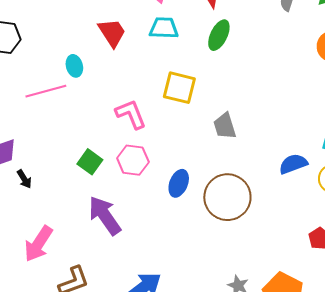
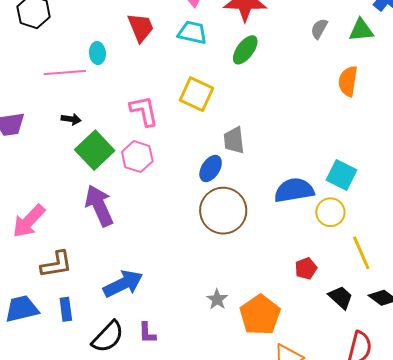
green square: (90, 162) -> (95, 150), size x1.5
blue semicircle: (293, 164) -> (294, 190), size x1.4
black arrow: (24, 179) -> (71, 119), moved, turned -60
blue ellipse: (179, 183) -> (211, 168), moved

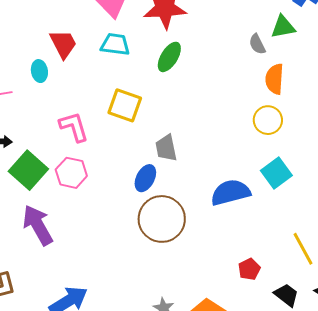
gray semicircle: (319, 29) -> (257, 44), moved, turned -50
cyan ellipse: (97, 53) -> (39, 71), moved
cyan square: (341, 175) -> (276, 173), turned 32
yellow circle: (330, 212) -> (268, 120), moved

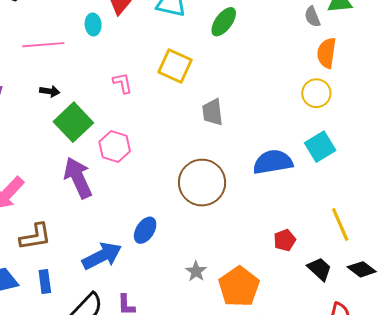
pink L-shape: (74, 127) -> (123, 83), size x0.7
pink hexagon: (71, 173) -> (115, 147), moved
blue ellipse: (145, 178) -> (145, 230), moved

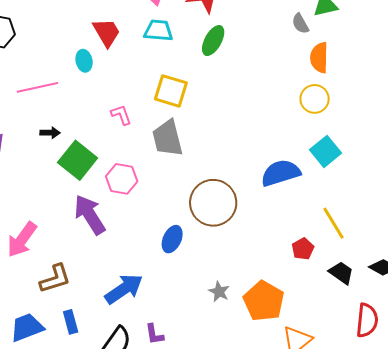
gray trapezoid: (213, 112) -> (167, 138), moved, size x1.4
yellow line: (340, 224) -> (333, 223), moved
blue ellipse: (145, 230) -> (172, 239), moved

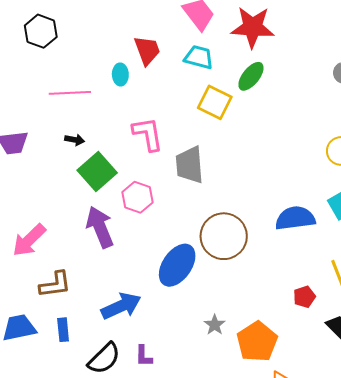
yellow square: (171, 91) -> (215, 102), moved
pink L-shape: (121, 115) -> (148, 134), size x1.6
blue ellipse: (172, 239) -> (177, 265), size x1.6

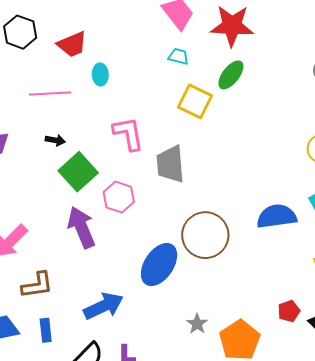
red trapezoid: (147, 50) -> (72, 44), moved, turned 88
cyan trapezoid: (199, 57) -> (179, 56), size x0.7
red pentagon: (304, 297) -> (289, 311), moved

